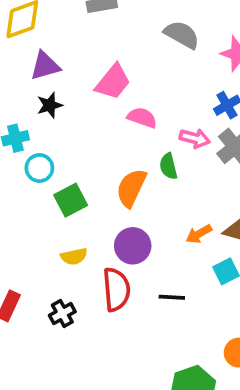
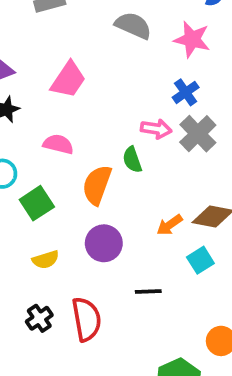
pink semicircle: (142, 118) -> (58, 144), moved
red semicircle: (116, 289) -> (86, 319), moved

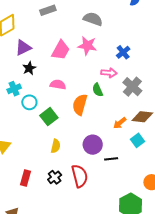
pink star: (192, 39) -> (87, 46), moved
gray cross: (198, 134) -> (132, 87), moved
purple circle: (104, 243) -> (93, 145), moved
yellow semicircle: (46, 260) -> (56, 146), turned -56

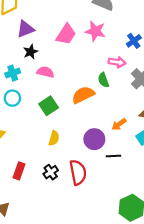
pink semicircle: (58, 85) -> (45, 72), moved
cyan circle: (29, 102) -> (12, 98), moved
orange semicircle: (80, 105) -> (83, 95), turned 45
orange arrow: (120, 123) -> (119, 124), moved

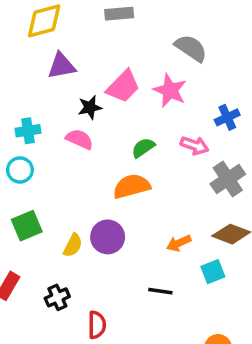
black star: (31, 52) -> (90, 107), moved
green semicircle: (103, 80) -> (143, 148), moved, turned 64
green square: (49, 106) -> (27, 226), moved
purple circle: (94, 139) -> (108, 237), moved
red semicircle: (78, 172) -> (97, 325), moved, size x0.7

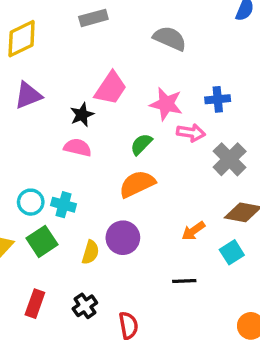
purple triangle: (61, 66) -> (28, 95), moved
pink star: (170, 90) -> (166, 104), moved
blue cross: (227, 117) -> (218, 99), turned 30
cyan cross: (28, 131) -> (64, 205), moved, turned 35
cyan circle: (20, 170) -> (31, 202), moved

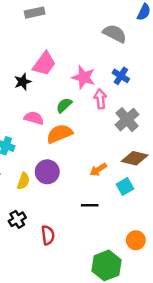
gray semicircle: (170, 38) -> (115, 34), moved
blue cross: (218, 99) -> (121, 76), turned 35
pink arrow: (191, 133) -> (100, 99), turned -108
pink semicircle: (78, 148) -> (34, 118), moved

